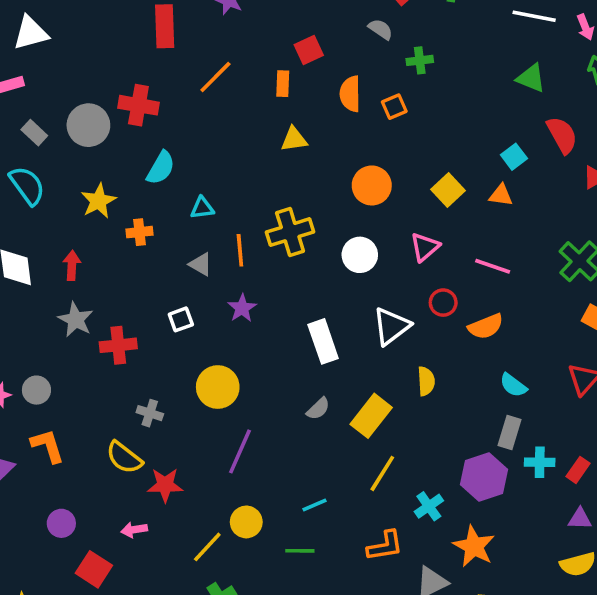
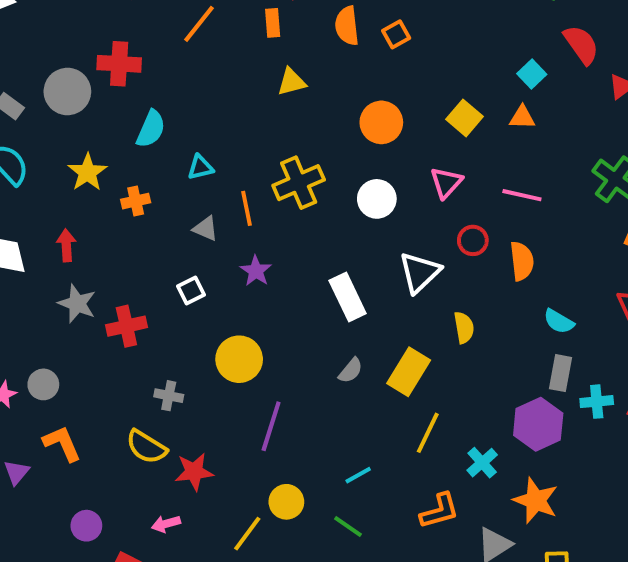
orange semicircle: (486, 326) -> (522, 261), turned -68
green line: (300, 551) -> (348, 527), turned 40

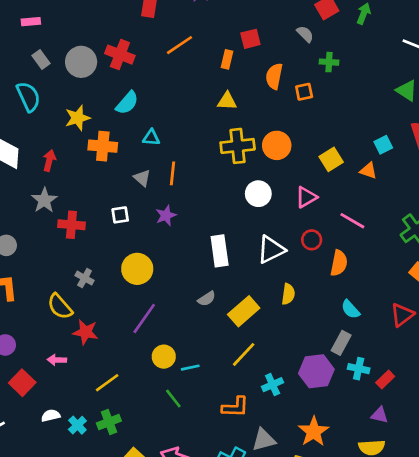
yellow cross: (299, 183) -> (238, 146), moved
orange cross: (136, 201) -> (103, 146), size x1.5
orange star: (536, 500) -> (314, 432), moved
yellow circle: (286, 502) -> (164, 357), moved

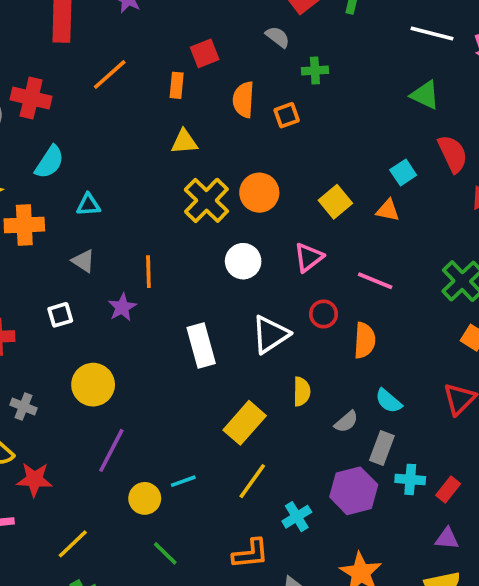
yellow cross: (238, 146) -> (206, 200), turned -32
orange line: (173, 173) -> (148, 272), moved
gray semicircle: (207, 299) -> (346, 422), moved
cyan line: (190, 368) -> (183, 481), moved

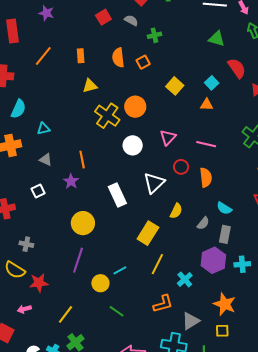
red square: (205, 53) -> (103, 17), moved
yellow square: (335, 202) -> (175, 86), moved
yellow circle: (93, 385) -> (83, 223), moved
yellow semicircle: (302, 392) -> (176, 211), turned 35
cyan cross: (410, 479) -> (242, 264), moved

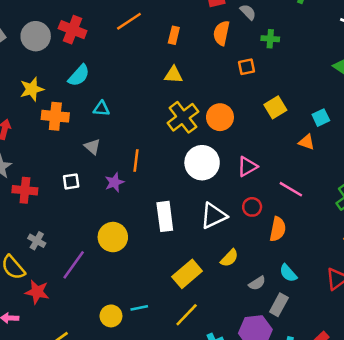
orange semicircle: (118, 58) -> (221, 33), moved
white circle: (133, 145) -> (202, 163), size x1.4
purple line: (78, 260) -> (74, 265), moved

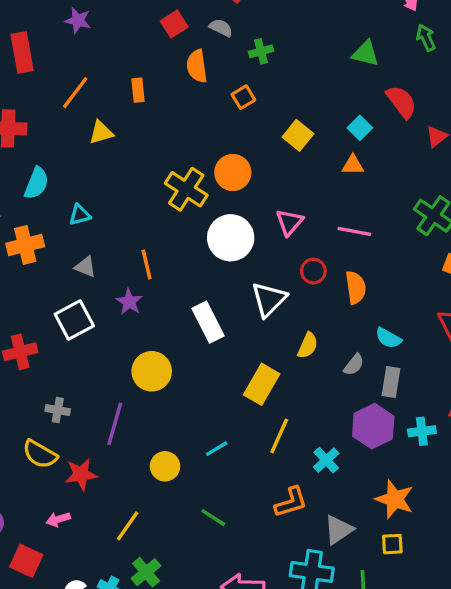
yellow triangle: (173, 75) -> (101, 133), moved
white square: (71, 181) -> (74, 320), size x1.6
yellow circle: (111, 316) -> (165, 466), moved

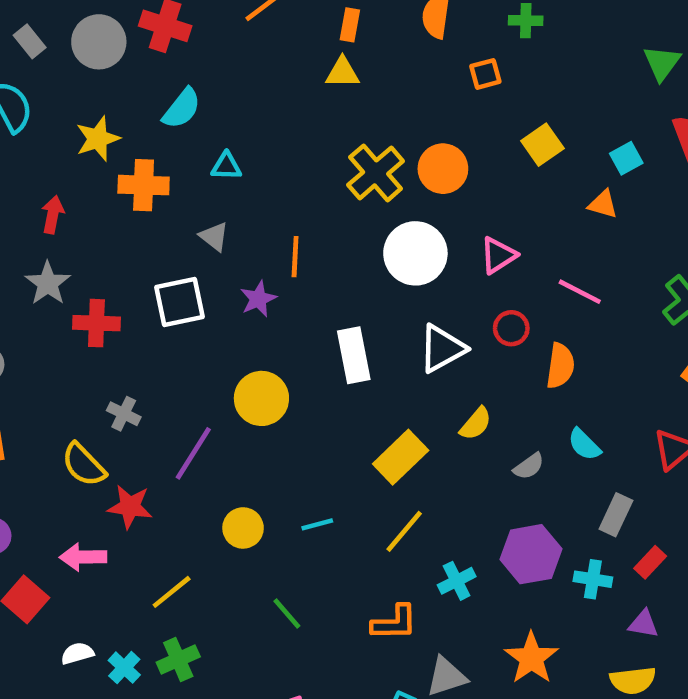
green triangle: (366, 53) -> (662, 63), turned 36
yellow triangle: (101, 133) -> (342, 73), moved
gray rectangle: (391, 382) -> (616, 515), moved
pink arrow: (58, 519) -> (83, 557), size x1.4

